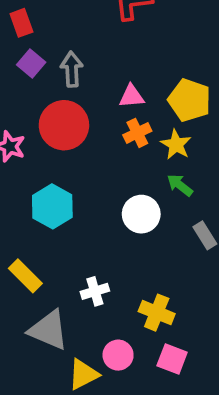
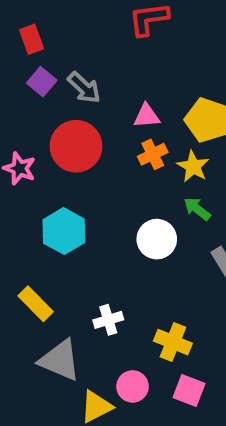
gray arrow: (72, 69) -> (84, 88), turned 136

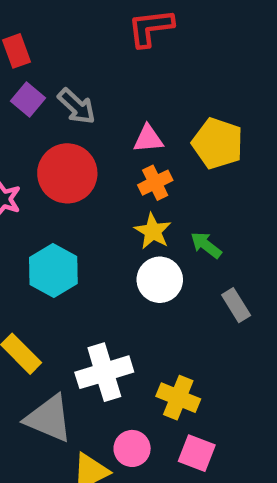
yellow star: (193, 166) -> (153, 231), moved
white cross: (108, 320) -> (104, 372), size x1.6

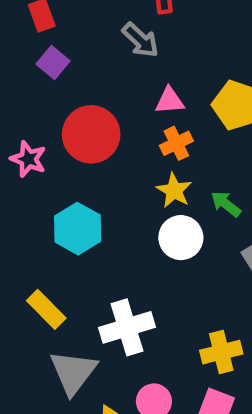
gray arrow: (77, 106) -> (140, 40), moved
yellow cross: (178, 398) -> (221, 352), moved, turned -36
gray triangle: (49, 418) -> (73, 372), turned 44

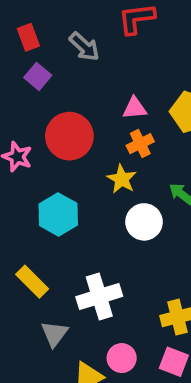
gray arrow: (140, 40) -> (84, 47), moved
yellow star: (174, 190) -> (122, 179), moved
gray triangle: (73, 372) -> (54, 334), size x0.7

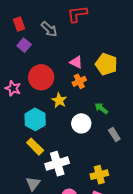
pink triangle: (135, 108) -> (76, 62), turned 32
yellow star: (122, 179) -> (59, 100), moved
yellow rectangle: (32, 282) -> (35, 147), moved

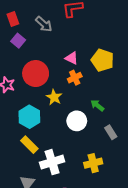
yellow cross: (99, 175) -> (93, 163), moved

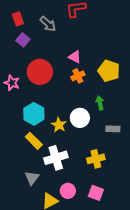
yellow pentagon: (102, 60) -> (109, 71), moved
yellow star: (54, 97) -> (59, 125), moved
green arrow: (97, 105) -> (100, 103), turned 40
gray rectangle: (111, 132) -> (113, 129), turned -56

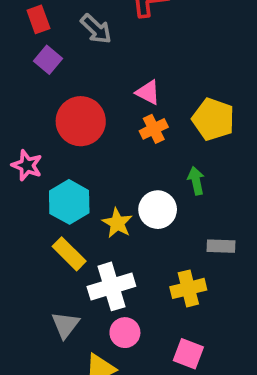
pink star: (12, 83) -> (27, 165), moved
gray rectangle: (113, 129) -> (221, 246), moved
pink circle: (68, 191) -> (125, 333), moved

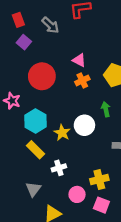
white cross: (111, 286) -> (59, 168), size x0.6
yellow cross: (188, 288) -> (99, 180), moved
pink circle: (125, 333) -> (77, 194), moved

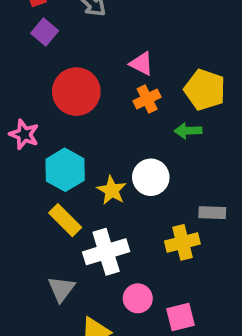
green arrow: (106, 109) -> (188, 131), moved, turned -80
white cross: (59, 168) -> (106, 252), size x1.6
yellow cross: (99, 180) -> (182, 242), moved
pink square: (101, 205) -> (181, 317), turned -35

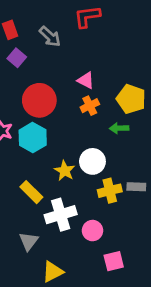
cyan hexagon: (65, 170) -> (33, 138), moved
yellow cross: (182, 242) -> (110, 191), moved
pink circle: (138, 298) -> (92, 231), moved

